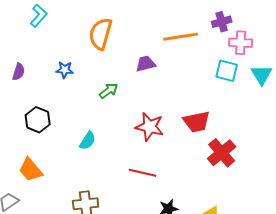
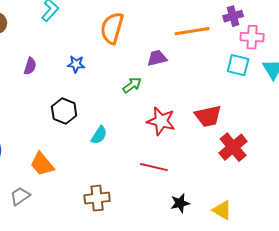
green arrow: (109, 91) -> (132, 85), moved
black hexagon: (38, 120) -> (64, 111), moved

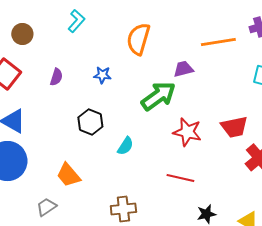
green arrow: (132, 85) -> (158, 96), size x1.8

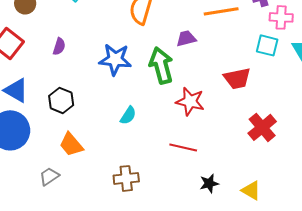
blue star: (102, 75) -> (115, 59), moved, size x1.8
green arrow: (158, 96) -> (161, 65), turned -69
black hexagon: (90, 122) -> (61, 100), moved
red trapezoid: (234, 127) -> (237, 78), moved

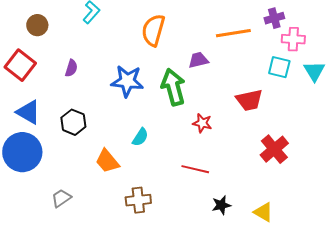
red star: (190, 101) -> (202, 123), size x0.7
orange trapezoid: (71, 144) -> (107, 161), moved

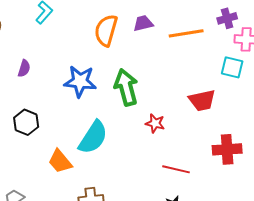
purple trapezoid: (198, 60) -> (143, 23), moved
cyan semicircle: (140, 137) -> (93, 137), size x1.8
red cross: (274, 149) -> (227, 149), turned 36
red line: (195, 169) -> (176, 169), moved

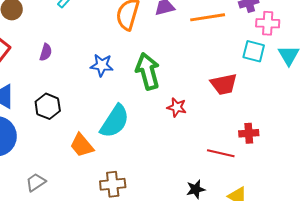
blue star: (80, 81) -> (102, 65), size x0.7
red cross: (227, 149) -> (249, 133), size x0.7
red line: (176, 169) -> (221, 153), moved

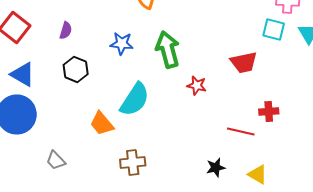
black hexagon: (48, 106) -> (76, 69), moved
gray trapezoid: (36, 182) -> (56, 160), turned -100

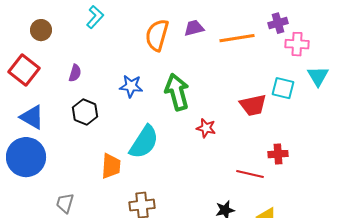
cyan square: (274, 29) -> (283, 88), moved
orange trapezoid: (102, 123) -> (111, 166), turned -136
gray trapezoid: (56, 160) -> (65, 203), turned 60

